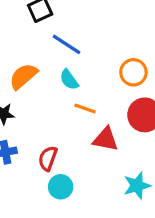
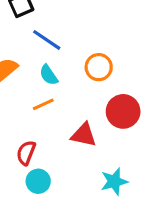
orange circle: (133, 72) -> (99, 67), moved
orange line: (85, 108) -> (43, 104), moved, turned -45

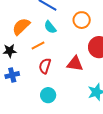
orange line: (43, 104) -> (38, 45), moved
red semicircle: (26, 153) -> (45, 66), moved

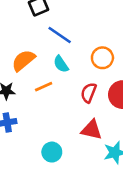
red triangle: (75, 64) -> (92, 130), moved
red semicircle: (45, 66) -> (89, 93), moved

